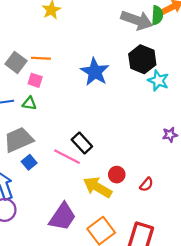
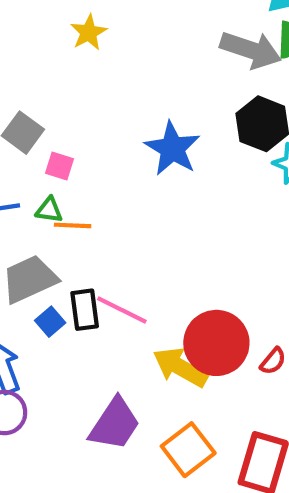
orange line: (41, 58) -> (73, 225), moved
black rectangle: (82, 143) -> (85, 310), moved, turned 36
red circle: (117, 175) -> (216, 343), size x2.0

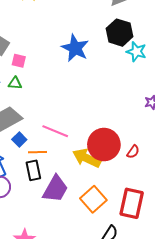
orange line: (73, 225) -> (38, 152), moved
black rectangle: (85, 310) -> (33, 170), moved

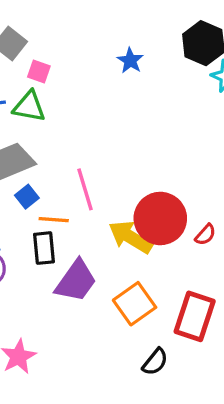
blue star: (75, 48) -> (130, 61), size x0.6
green triangle: (15, 83) -> (29, 107), size x1.5
pink line: (55, 131) -> (85, 189), turned 45

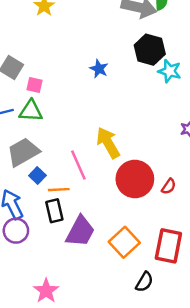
yellow arrow: (130, 237) -> (108, 143), moved, turned 36

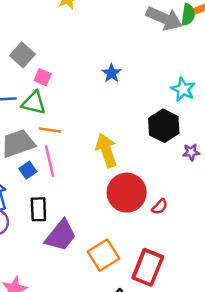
black hexagon: (150, 50) -> (164, 126), moved
pink line: (78, 165) -> (50, 161), moved
orange line: (59, 190) -> (50, 130), moved

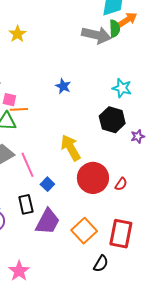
orange line: (50, 130) -> (19, 109), moved
blue square: (28, 170) -> (47, 184), moved

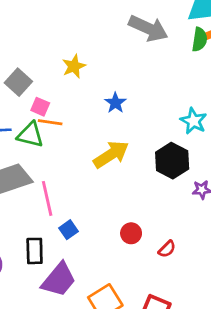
yellow star: (17, 34) -> (74, 66), moved
gray arrow: (96, 35) -> (148, 28), moved
yellow arrow: (71, 148) -> (111, 154), moved, turned 76
red circle: (93, 178) -> (131, 233), size x0.5

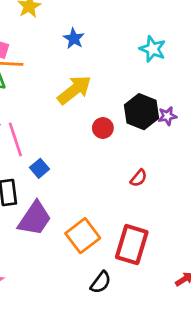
black hexagon: (172, 161) -> (142, 112), moved
red circle: (131, 233) -> (103, 128), moved

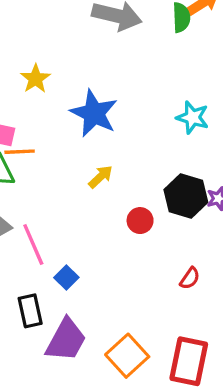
blue star: (74, 38) -> (94, 113), size x1.8
yellow arrow: (74, 90) -> (101, 177), size x0.6

